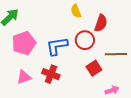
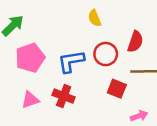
red semicircle: (101, 23) -> (135, 42), moved
red square: (94, 68) -> (117, 89), turned -35

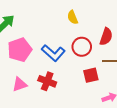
blue L-shape: (71, 61) -> (53, 53), turned -130
red square: (117, 89) -> (91, 75), turned -35

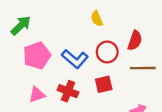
red square: (91, 75) -> (104, 84), moved

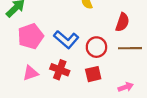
red circle: (107, 52) -> (96, 47), moved
red square: (104, 84) -> (93, 74), moved

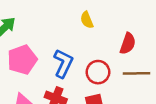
blue L-shape: (66, 40) -> (63, 63), turned -105

